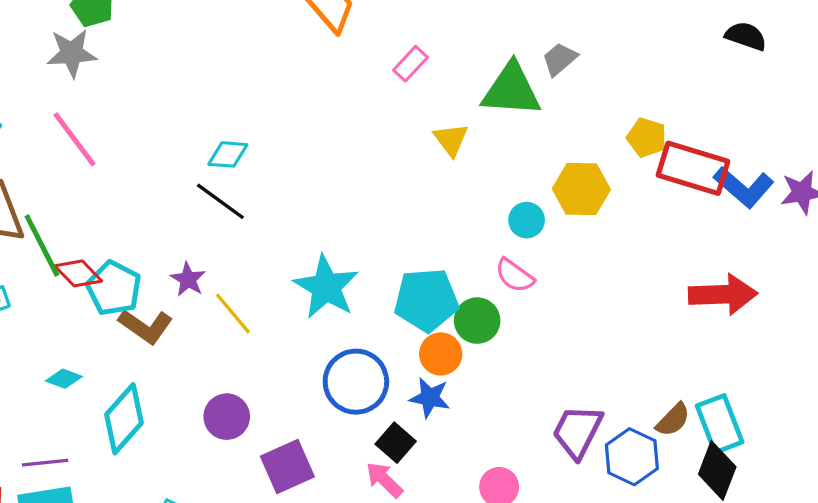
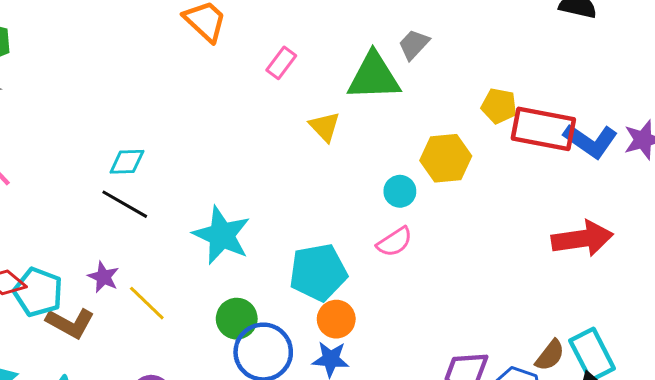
pink semicircle: (515, 275) -> (395, 242), turned -63
cyan star: (326, 287) -> (222, 235), moved
green circle: (477, 321) -> (237, 319), moved

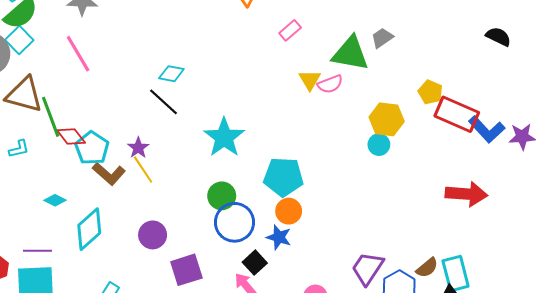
cyan circle: (400, 191) -> (379, 145), moved
pink semicircle: (395, 242) -> (330, 84), moved
yellow line: (147, 303) -> (143, 170), moved

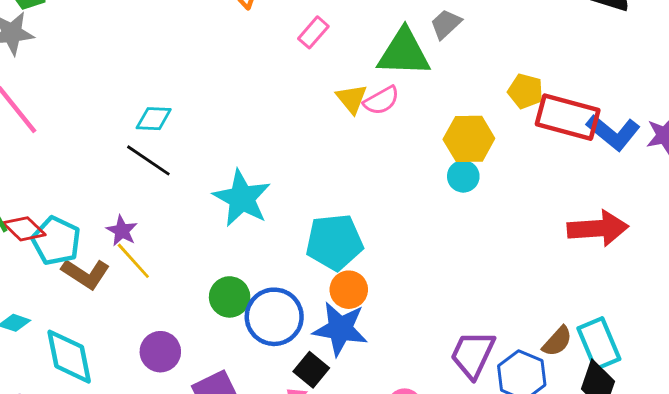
green circle: (222, 196) -> (230, 297), moved
cyan diamond: (89, 229) -> (69, 357), turned -51
blue star: (279, 237) -> (340, 329), size x1.5

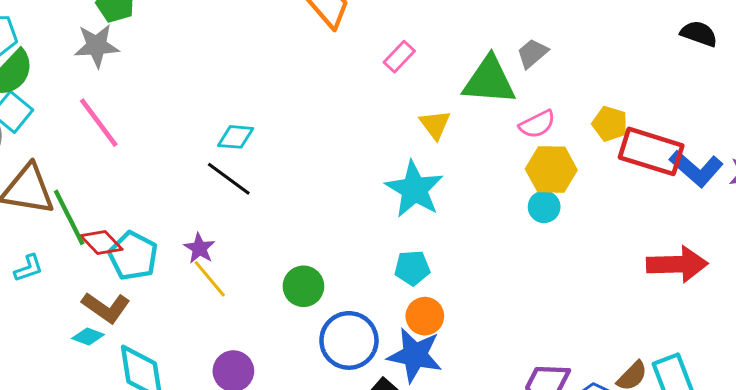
pink semicircle: (381, 101) -> (537, 124), moved
cyan star: (242, 198) -> (414, 189), moved
cyan pentagon: (334, 242) -> (412, 268), size x0.6
brown L-shape: (86, 274) -> (106, 307), moved
green circle: (230, 297) -> (303, 286), moved

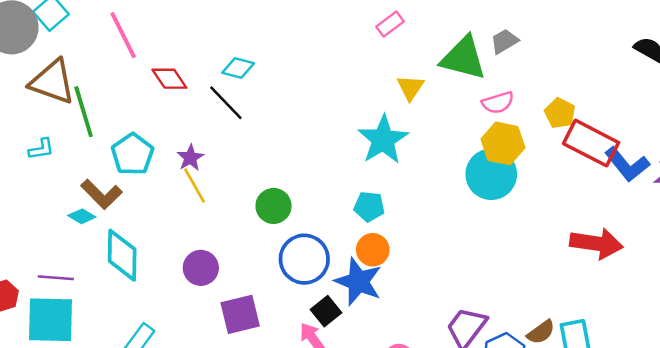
cyan circle: (544, 207) -> (491, 174), size x1.8
red diamond: (101, 242) -> (169, 79), moved

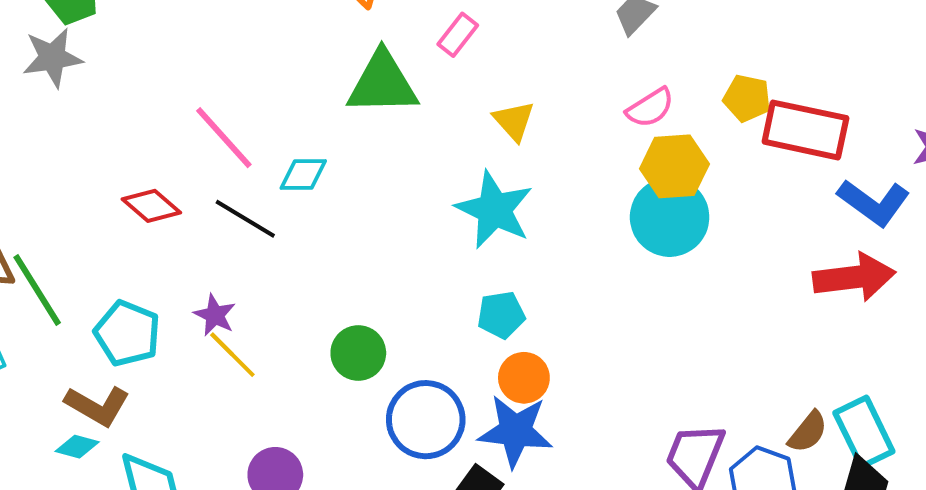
pink line: (123, 35) -> (224, 138), moved
green triangle: (463, 58) -> (382, 83), moved
cyan diamond: (238, 68) -> (303, 175), moved
blue L-shape: (627, 164) -> (874, 202), moved

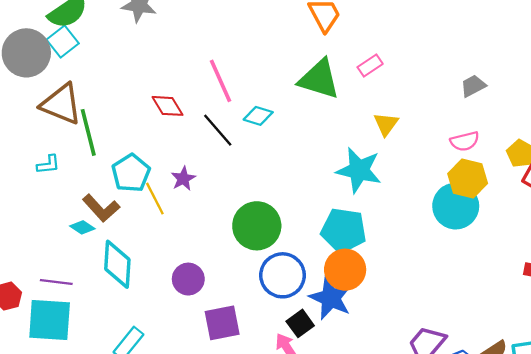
cyan star: (494, 210) -> (359, 170), turned -30
cyan pentagon: (501, 315) -> (344, 230), size x1.6
green circle: (358, 353) -> (257, 226), size x1.5
yellow line: (232, 355) -> (155, 199), moved
orange circle: (524, 378) -> (345, 270), size x1.4

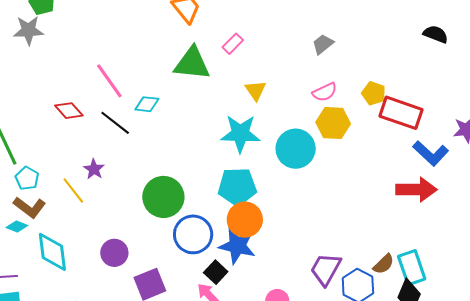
cyan pentagon: (131, 173) -> (27, 178), moved, size x0.7
cyan circle: (456, 206) -> (296, 149), moved

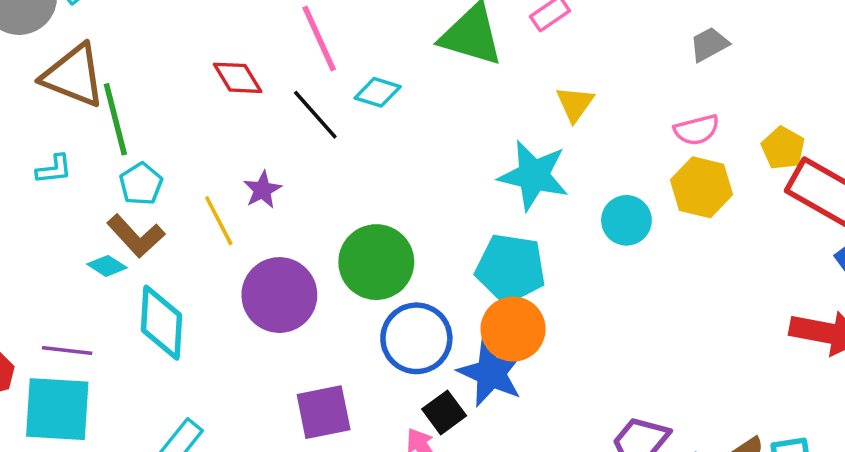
cyan circle: (296, 149) -> (626, 220), size x0.7
purple circle: (114, 253) -> (279, 295), moved, size x1.5

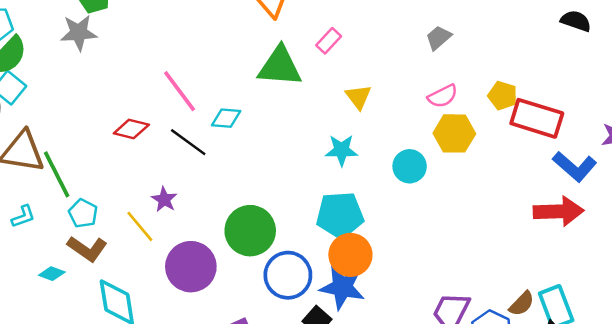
red diamond: (238, 78) -> (131, 129), turned -32
cyan star: (534, 175) -> (341, 150), size x0.7
cyan diamond: (107, 266) -> (52, 274), moved

